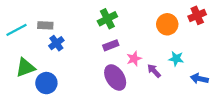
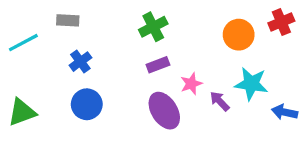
gray rectangle: (45, 25) -> (68, 20), moved
cyan star: (176, 59) -> (251, 84), size x1.5
green triangle: (25, 68) -> (22, 112), moved
blue circle: (46, 83) -> (87, 104), moved

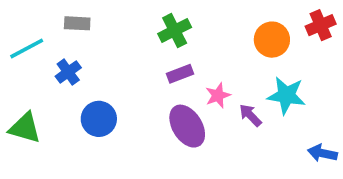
blue cross: (80, 62) -> (68, 72), moved
green triangle: (22, 112) -> (25, 128), turned 36
blue arrow: (285, 112) -> (322, 153), moved

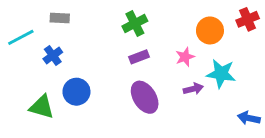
pink star: (218, 95) -> (185, 57), moved
purple arrow: (250, 115) -> (193, 89), turned 120
green triangle: (25, 128) -> (42, 107), moved

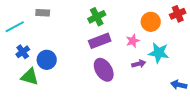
blue cross: (53, 55) -> (23, 52), moved
purple rectangle: (139, 57) -> (100, 41), size x1.5
blue circle: (76, 92) -> (47, 60), moved

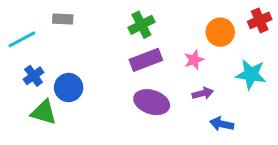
cyan star: (159, 53) -> (251, 74), moved
purple ellipse: (104, 70) -> (152, 102), turned -40
blue arrow: (179, 85) -> (222, 124), moved

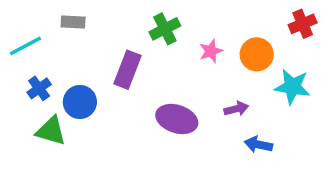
orange circle: (220, 32) -> (257, 54), moved
purple rectangle: (146, 60) -> (127, 70), moved, turned -48
pink star: (194, 60) -> (211, 51), moved

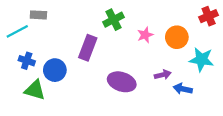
gray rectangle: (73, 22) -> (38, 15), moved
blue cross: (39, 88) -> (27, 61), turned -35
blue arrow: (258, 145) -> (183, 89), moved

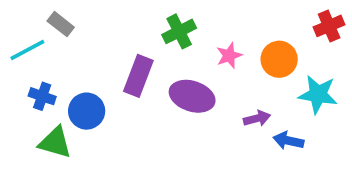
gray rectangle: (38, 15) -> (61, 24), turned 35
purple ellipse: (122, 82) -> (192, 96), moved

